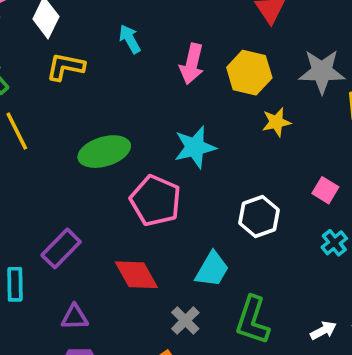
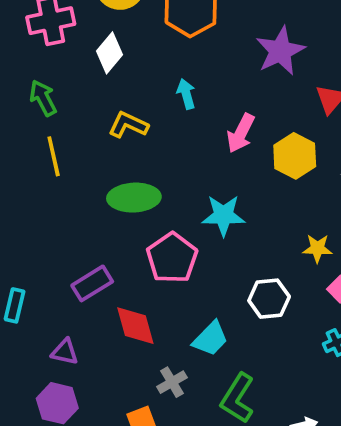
yellow L-shape: (65, 67) -> (128, 125), moved
yellow star: (276, 122) -> (317, 248), moved
purple rectangle: (61, 248) -> (92, 283), moved

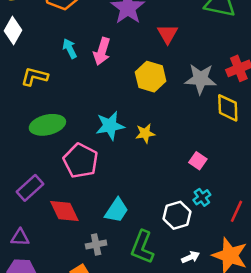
pink arrow: (241, 133) -> (102, 51), moved
yellow star: (317, 248) -> (145, 133), moved
white hexagon: (269, 299) -> (177, 215), moved
gray cross: (172, 382) -> (96, 244), turned 30

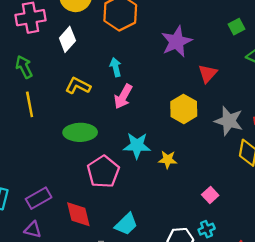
pink arrow: (102, 51) -> (123, 97), moved
purple rectangle: (30, 188) -> (39, 198), moved

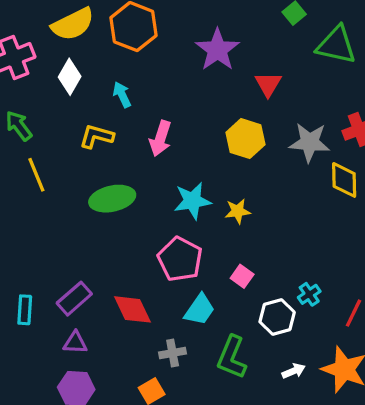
cyan arrow: (116, 67) -> (122, 95), moved
pink pentagon: (103, 172) -> (180, 259), moved
pink square: (210, 195) -> (242, 276), moved

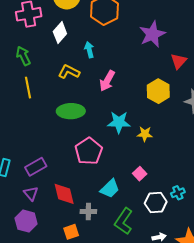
pink pentagon: (180, 259) -> (89, 151), moved
red diamond: (132, 309) -> (64, 194), moved
purple triangle: (75, 343) -> (31, 193), turned 35

